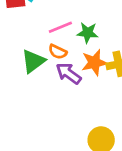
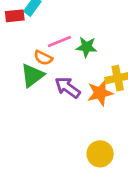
orange semicircle: (58, 52) -> (43, 58), moved
orange star: (94, 63) -> (100, 93), moved

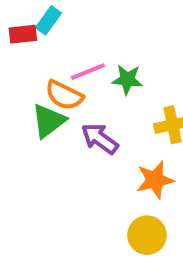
orange semicircle: (43, 58) -> (64, 95), size x1.4
orange star: (100, 93) -> (155, 180), moved

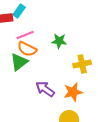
pink line: (88, 72) -> (25, 35), moved
purple arrow: (100, 139) -> (45, 89), moved

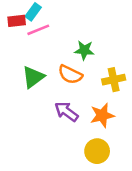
pink line: (25, 35) -> (38, 30), moved
orange semicircle: (27, 49) -> (70, 74), moved

